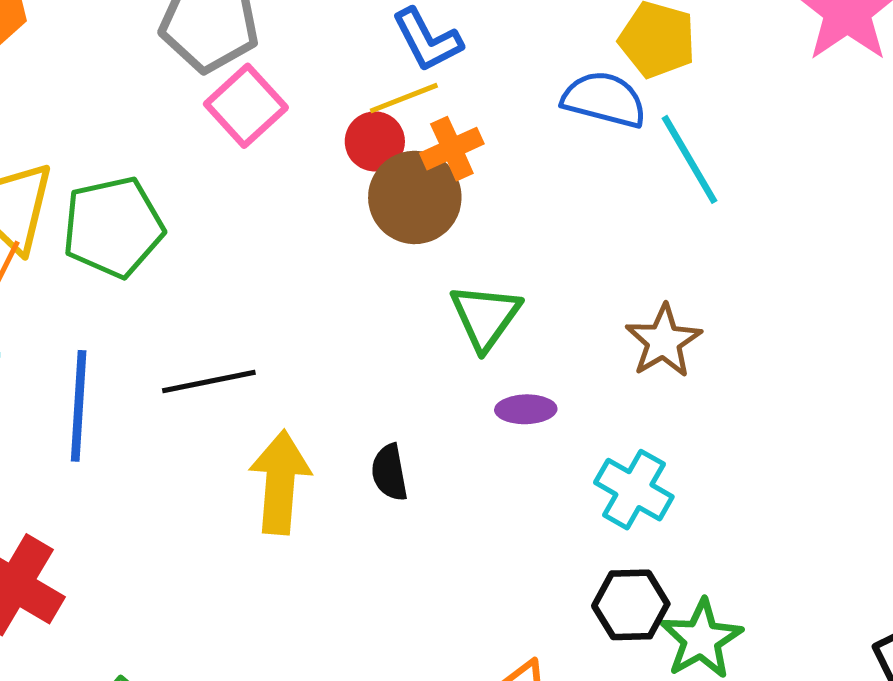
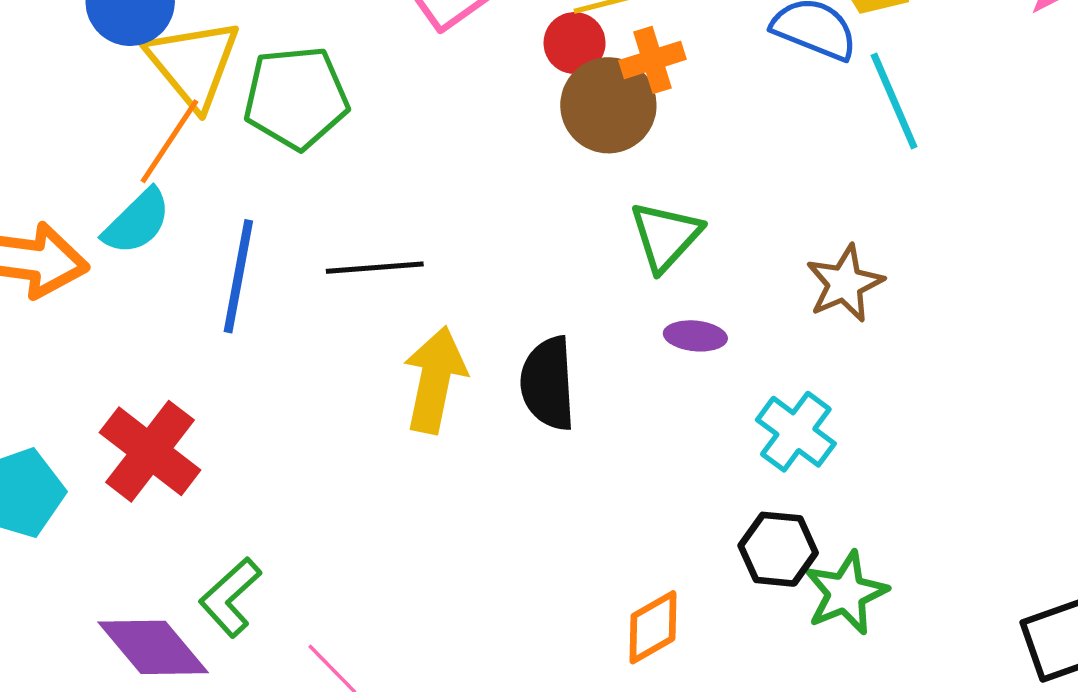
black semicircle: (389, 472) -> (548, 383), size x1.6

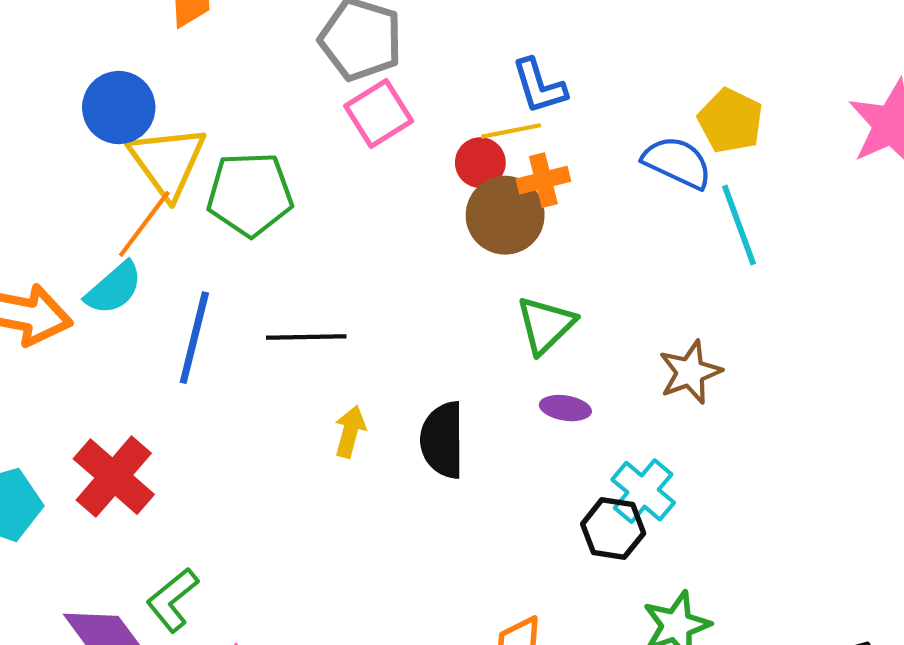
yellow arrow: (435, 380) -> (350, 432), size x0.6
black hexagon: (778, 549) -> (613, 529), moved

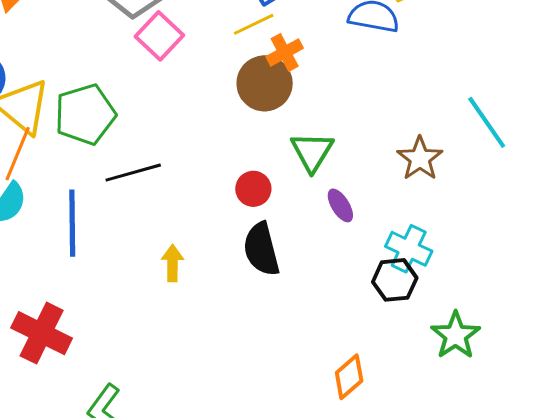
red circle: (480, 163) -> (253, 189), moved
cyan line: (739, 225) -> (487, 122), moved
black line: (306, 337) -> (133, 173), moved
purple ellipse: (565, 408) -> (340, 205), turned 64
yellow arrow: (350, 432) -> (173, 263), moved

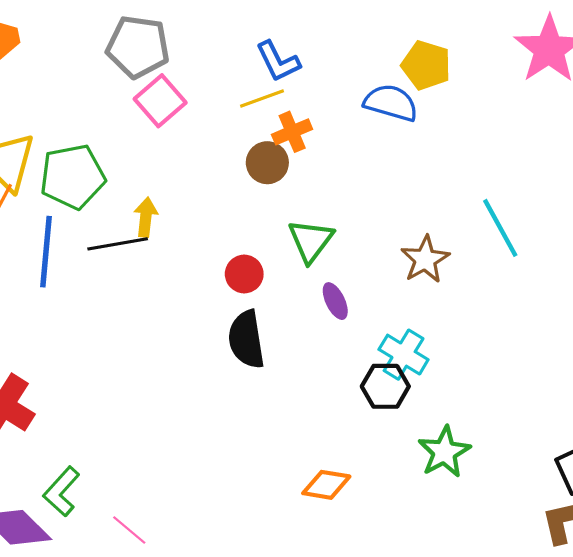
brown circle: (265, 83) -> (267, 163), size x0.7
blue line: (72, 223) -> (46, 252), moved
yellow arrow: (173, 263) -> (146, 217), moved
orange diamond: (349, 377) -> (326, 485), turned 45

